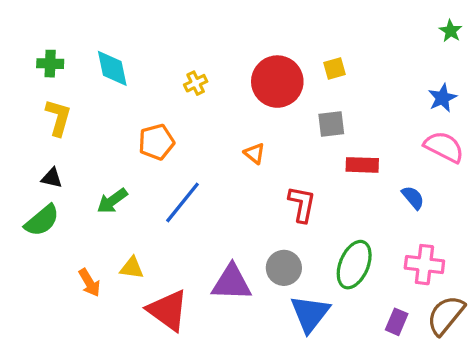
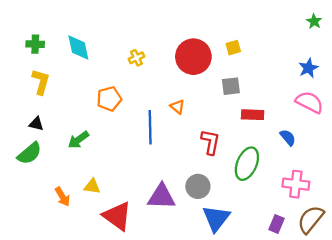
blue line: (183, 202) -> (150, 127), moved, turned -40
green ellipse: (354, 265) -> (247, 164), moved

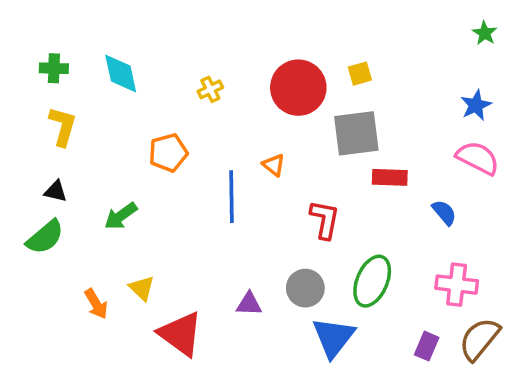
gray square: (231, 86) -> (356, 133), size x1.6
green ellipse: (247, 164) -> (372, 281), moved
yellow triangle: (92, 186) -> (142, 288), turned 36
purple triangle: (162, 197) -> (249, 304), size x0.6

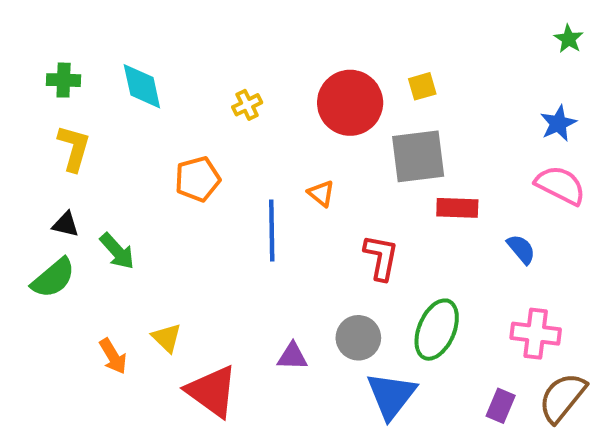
green arrow: (121, 216) -> (117, 251), moved, turned -96

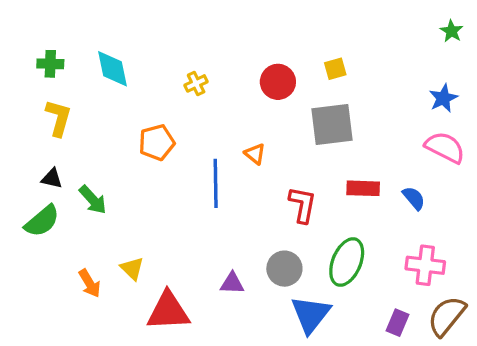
red circle: (350, 103) -> (278, 82), size x0.7
red rectangle: (457, 208) -> (363, 188), moved
red triangle: (212, 391) -> (168, 311), turned -39

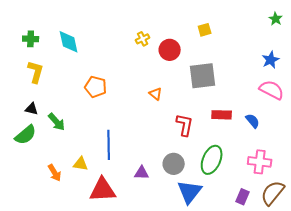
yellow square: (335, 69) -> (205, 30), moved
yellow cross: (196, 83) -> (143, 39), moved
orange pentagon: (157, 142) -> (96, 87), turned 30
blue line: (216, 183) -> (109, 145), moved
yellow triangle: (132, 269) -> (81, 164), turned -35

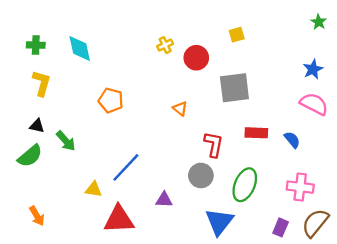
blue line: (109, 145) -> (126, 167), turned 44
gray circle: (174, 164) -> (201, 176), moved
orange arrow: (55, 173) -> (37, 216), moved

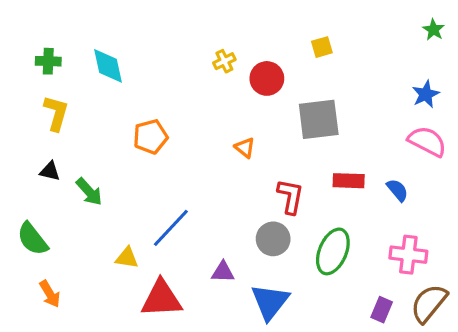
orange pentagon: (111, 100) -> (150, 137), turned -30
green semicircle: (30, 156) -> (33, 239), moved, turned 92
blue triangle: (219, 222) -> (270, 302), moved

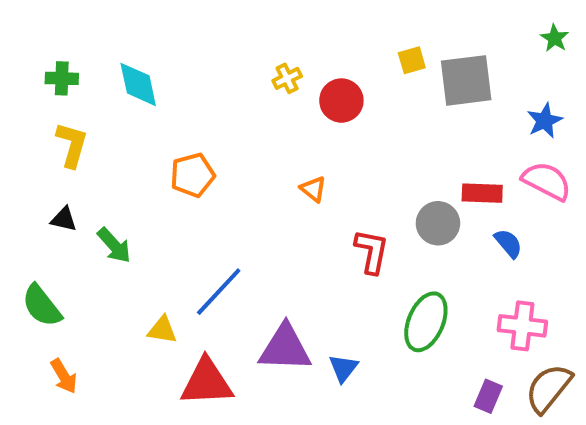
gray square: (319, 119) -> (466, 80), moved
red rectangle: (349, 181) -> (482, 193), moved
gray circle: (273, 239) -> (438, 223), moved
purple triangle: (223, 272) -> (285, 348), size x1.8
blue triangle: (270, 302) -> (343, 368), moved, size x0.6

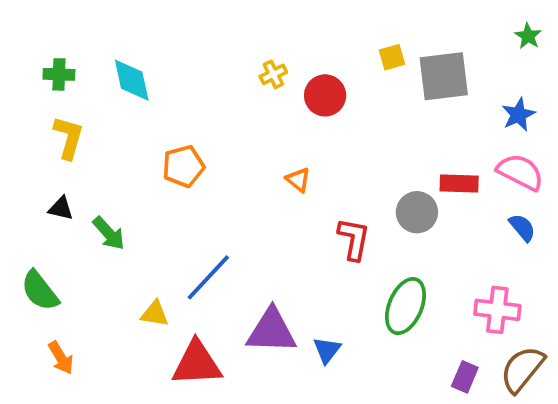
blue semicircle: (508, 243) -> (522, 228), moved

